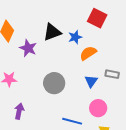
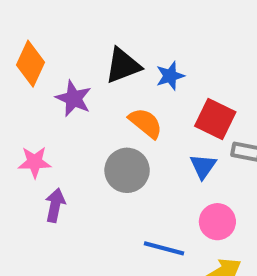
red square: (97, 18) -> (215, 119), moved
orange semicircle: (88, 53) -> (146, 123), moved, turned 72
purple arrow: (19, 111) -> (55, 205), moved

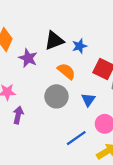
blue triangle: (203, 166) -> (88, 100), moved
blue line: (164, 248) -> (76, 138), turned -50

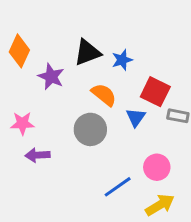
blue triangle: (88, 100) -> (136, 117), moved
purple arrow: (18, 115) -> (38, 155), turned -105

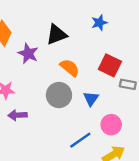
blue star: (122, 60) -> (99, 23), moved
blue triangle: (136, 117) -> (91, 99), moved

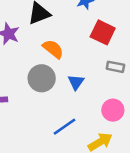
red square: (110, 65) -> (103, 32), moved
pink circle: (111, 125) -> (113, 110), moved

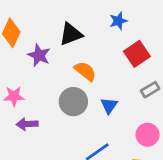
red square: (103, 32) -> (137, 54), turned 30
gray rectangle: (115, 67) -> (150, 90), turned -42

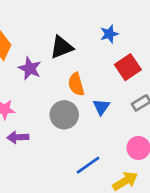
orange semicircle: (85, 71) -> (76, 84), turned -145
blue triangle: (109, 106) -> (101, 107), moved

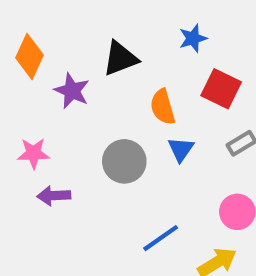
red square: (128, 67) -> (221, 89), turned -30
orange semicircle: (76, 84) -> (163, 107), moved

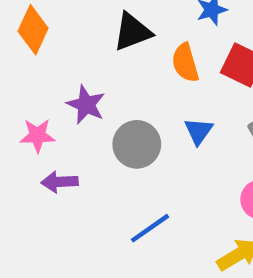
purple star: (72, 91) -> (86, 105), moved
orange semicircle: (163, 107) -> (185, 63), moved
blue line: (161, 238) -> (150, 228), moved

